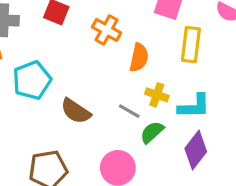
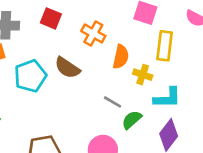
yellow cross: (157, 95) -> (143, 75), moved
brown semicircle: (76, 111) -> (67, 68), moved

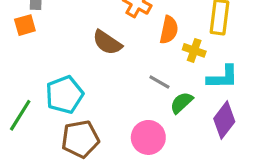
cyan pentagon: (30, 76) -> (64, 95), moved

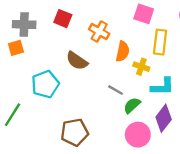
cyan pentagon: (64, 95) -> (45, 84), moved
pink circle: (148, 137) -> (138, 135), moved
brown pentagon: (80, 139) -> (75, 132), moved

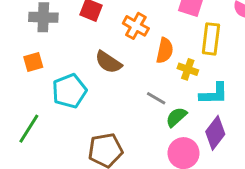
orange square: (16, 48) -> (33, 62), moved

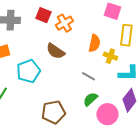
orange cross: (136, 26) -> (64, 23), moved, turned 30
green semicircle: (176, 117) -> (90, 99), moved

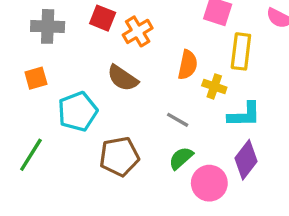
brown pentagon: (53, 112) -> (119, 156), moved

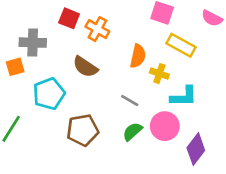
gray cross: (48, 26) -> (33, 43), moved
orange cross: (138, 31) -> (97, 29), turned -30
yellow rectangle: (241, 51) -> (181, 45), turned -68
purple diamond: (246, 160) -> (196, 149), moved
pink circle: (209, 183) -> (165, 126), moved

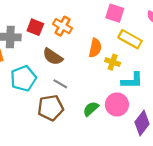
red square: (69, 18) -> (35, 27), moved
gray line: (130, 100) -> (60, 84), moved

